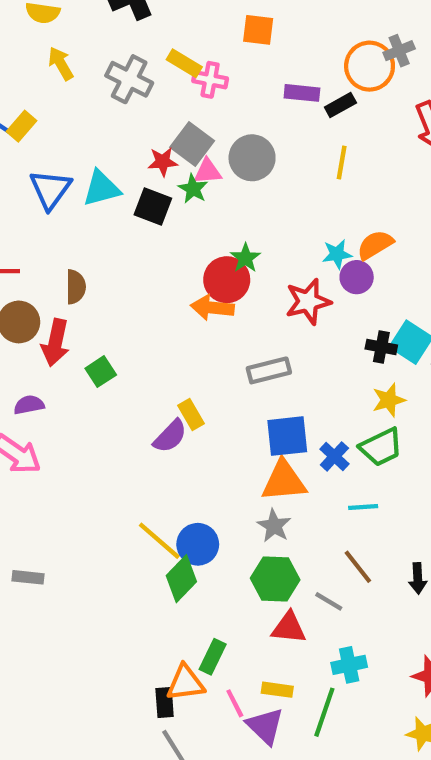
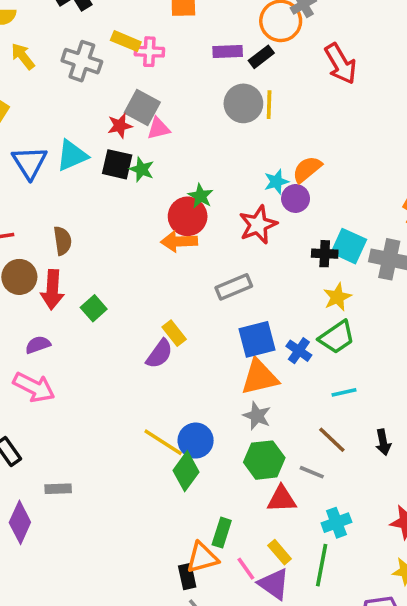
gray circle: (252, 158) -> (243, 103), moved
green star: (193, 189) -> (142, 169), moved
cyan line: (363, 507) -> (344, 392), moved
yellow rectangle: (277, 690) -> (280, 552), turned 50

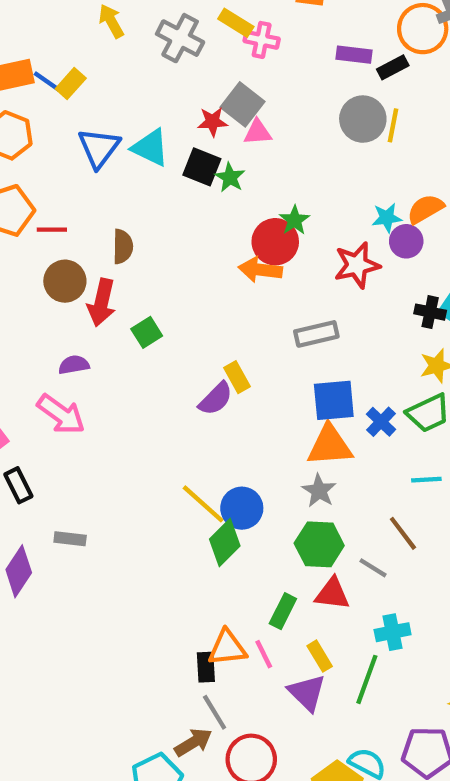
cyan triangle: (72, 155) -> (150, 148), turned 40
green rectangle: (222, 533) -> (283, 611), moved
pink line: (246, 569) -> (264, 654), moved

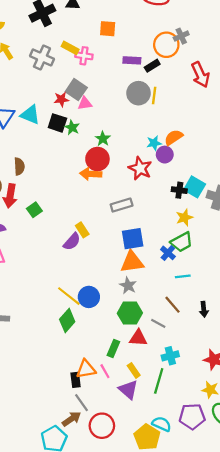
green star: (294, 220) -> (103, 139), moved
red star: (357, 265) -> (140, 168), turned -30
blue cross: (381, 422) -> (168, 253), moved
green diamond: (225, 543) -> (67, 321), moved

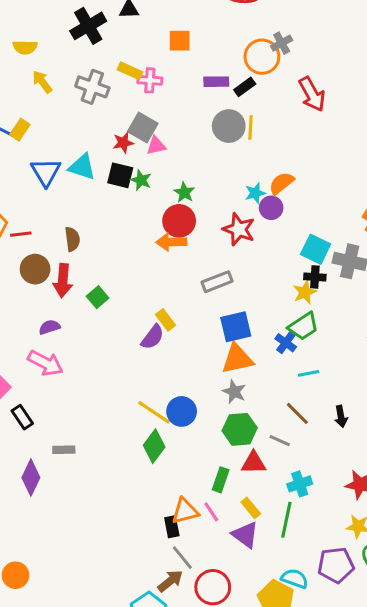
black cross: (179, 190) -> (315, 277), moved

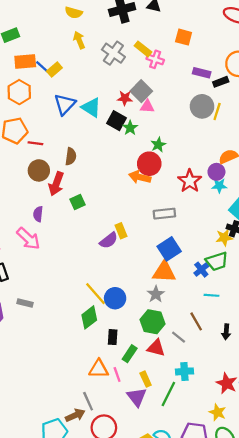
cyan star: (255, 193) -> (219, 186), moved
purple semicircle: (49, 327) -> (38, 214), turned -80
blue square: (236, 327) -> (169, 249), turned -35
black rectangle: (172, 527) -> (113, 337), moved

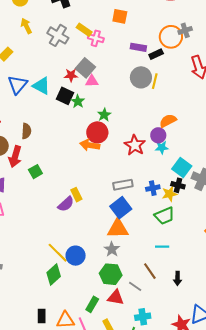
gray rectangle: (164, 214) -> (123, 185), moved
blue cross: (201, 270) -> (153, 188), moved, turned 32
black rectangle: (113, 337) -> (42, 316), moved

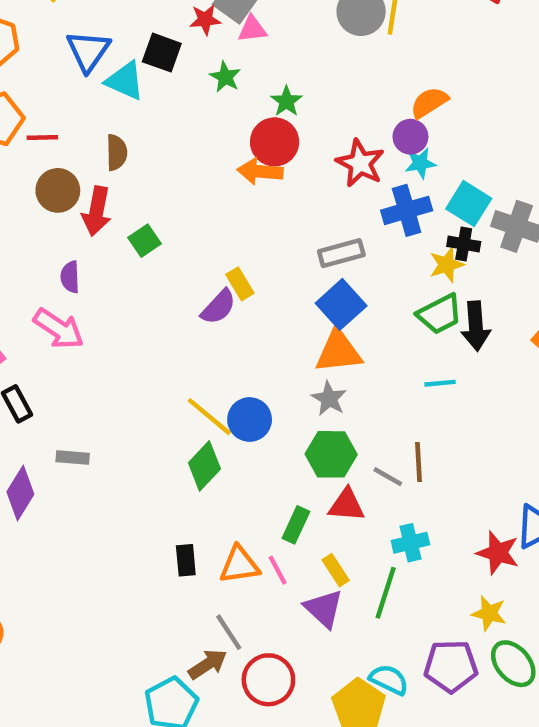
cyan triangle: (41, 86) -> (125, 81), moved
black square: (65, 96) -> (162, 53), moved
blue cross: (153, 188) -> (407, 210), moved, size x1.5
brown line: (150, 271) -> (418, 462), moved, turned 36
black arrow: (178, 278) -> (476, 326), moved, size x1.5

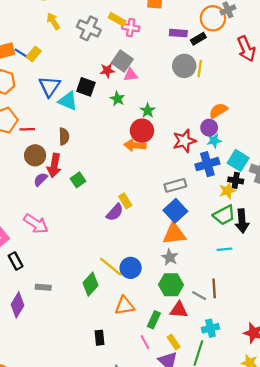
red star: (360, 163) -> (184, 141), turned 30
purple semicircle: (70, 277) -> (41, 179), moved, turned 48
green diamond: (204, 466) -> (90, 284), moved
orange triangle: (240, 565) -> (125, 306), moved

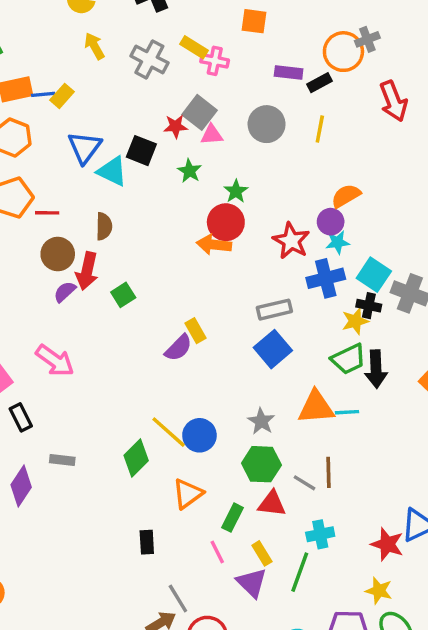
blue line: (22, 53) -> (43, 94), turned -40
gray circle: (184, 66) -> (267, 124), moved
red star: (184, 141) -> (291, 241), turned -30
orange triangle: (174, 234) -> (316, 407), moved
orange triangle: (125, 306) -> (188, 494), turned -30

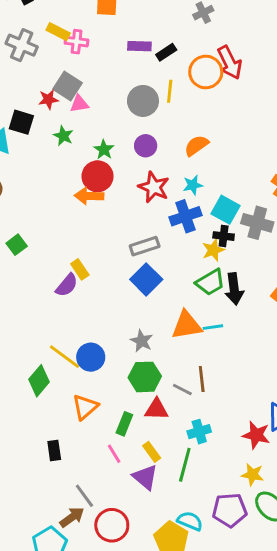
orange circle: (343, 52) -> (206, 72), moved
gray circle: (267, 124) -> (143, 101), moved
purple circle: (331, 222) -> (146, 146), moved

